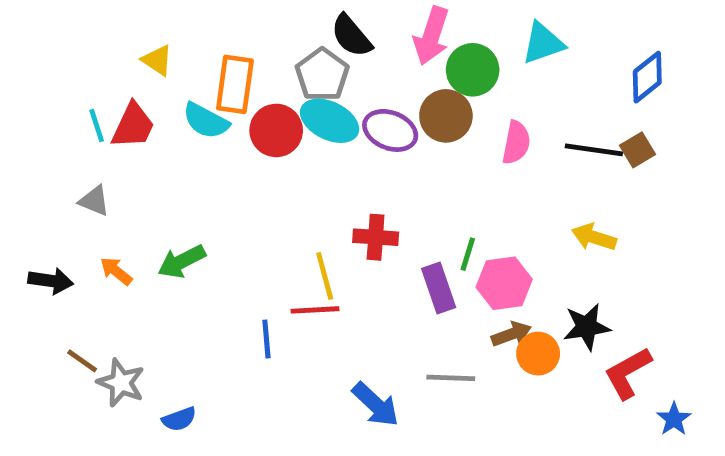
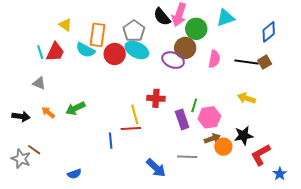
black semicircle: (351, 36) -> (162, 17), moved
purple ellipse: (390, 130) -> (173, 60), moved
gray star: (121, 383) -> (21, 159), moved

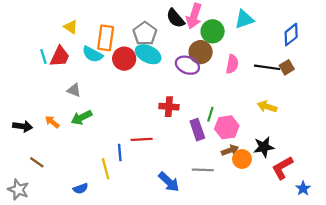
gray triangle: (39, 83) -> (74, 90), moved
yellow line: (135, 114) -> (106, 169), moved
gray star: (21, 159) -> (18, 190), moved

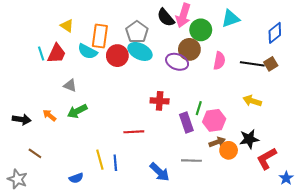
blue line: (120, 152) -> (115, 163), moved

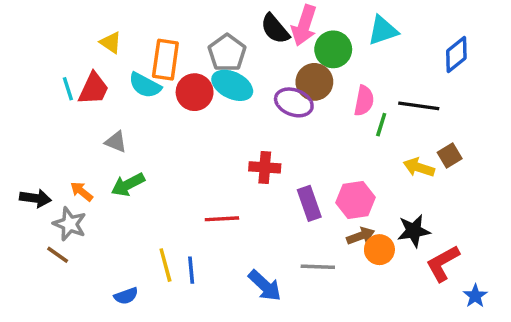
brown square: (271, 64) -> (450, 155), moved
green line: (199, 108) -> (381, 125), moved
gray star: (17, 179) -> (70, 224), moved

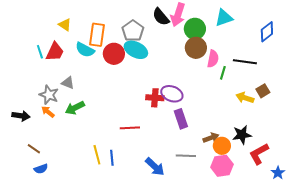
brown circle: (314, 82) -> (196, 48), moved
purple ellipse: (294, 102) -> (172, 94), moved
pink hexagon: (355, 200) -> (222, 166), moved
gray star: (70, 224) -> (49, 95), moved
blue semicircle: (126, 296) -> (41, 169), moved

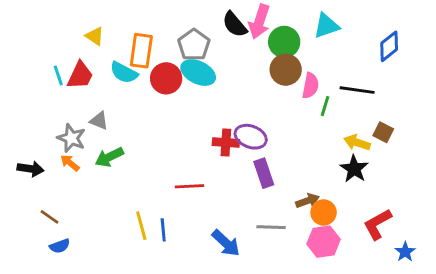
brown square: (263, 91) -> (383, 132), turned -32
black star: (242, 135) -> (354, 169), moved, turned -30

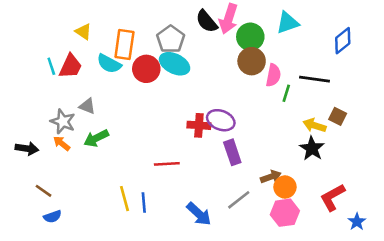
gray line: (271, 227) -> (239, 200), turned -40

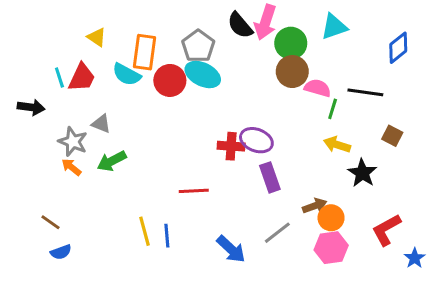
pink semicircle: (273, 75) -> (318, 88), turned -85
yellow arrow: (315, 125) -> (337, 145), moved
black arrow: (27, 148) -> (31, 107), moved

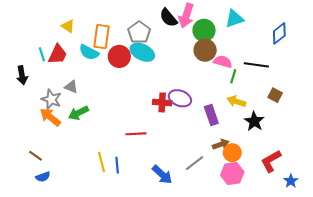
black arrow: (31, 107) -> (22, 75), turned 72
orange arrow: (71, 167) -> (50, 117), size x1.5
purple rectangle: (270, 177) -> (211, 115), moved

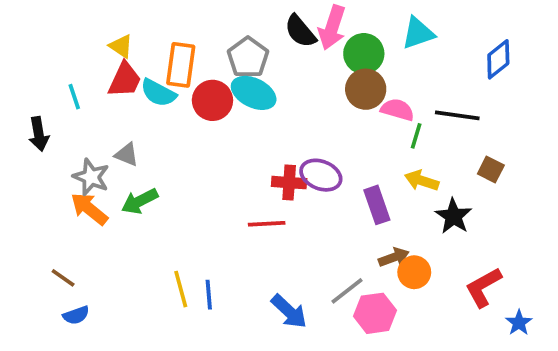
red trapezoid: (58, 54) -> (125, 80), moved
red line: (136, 134) -> (267, 224), moved
pink hexagon: (232, 174) -> (375, 313), moved

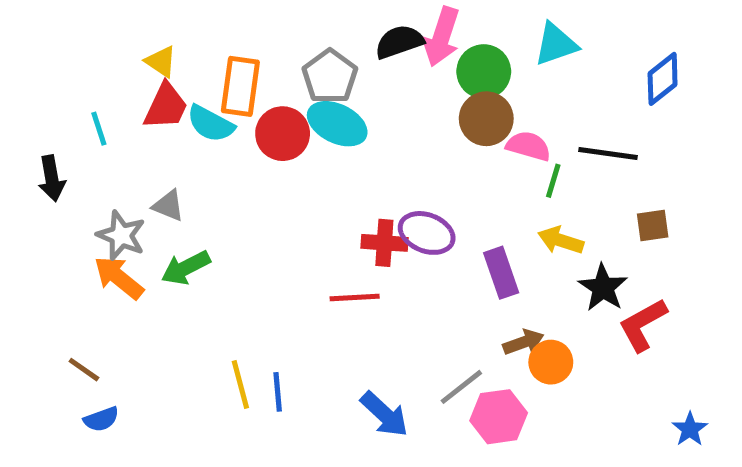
black semicircle: (300, 31) -> (399, 42), turned 111
brown square: (491, 169) -> (653, 226), turned -35
red L-shape: (483, 287) -> (643, 325), moved

